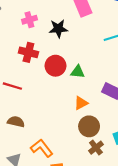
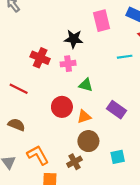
pink cross: (29, 20) -> (68, 64), moved
red circle: (55, 66) -> (62, 107), moved
brown cross: (96, 148) -> (74, 162), moved

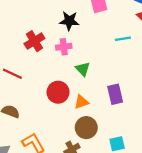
red cross: (40, 58) -> (34, 41), turned 36
green triangle: (86, 85) -> (83, 69), turned 32
purple rectangle: (116, 110) -> (115, 94), turned 42

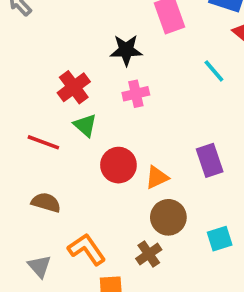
cyan line: (123, 39) -> (214, 71), turned 63
pink cross: (64, 47) -> (136, 94), moved
green triangle: (83, 69) -> (85, 125), moved

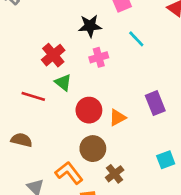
cyan line: (214, 71) -> (136, 39), moved
brown semicircle: (46, 202) -> (21, 140), moved
brown circle: (168, 217) -> (93, 149), moved

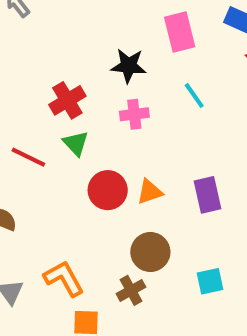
orange triangle: (117, 118) -> (150, 192), moved
brown circle: (93, 149) -> (150, 252), moved

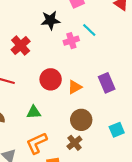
pink cross: (134, 114) -> (71, 41), moved
green triangle: (76, 143) -> (34, 112), moved, turned -40
red circle: (108, 190) -> (51, 79), moved
orange L-shape: (64, 279) -> (37, 143), turned -75

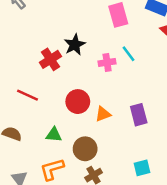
black star: (50, 20) -> (75, 45), moved, turned -30
brown circle: (81, 120) -> (85, 149), moved

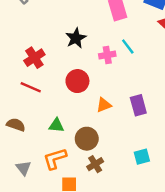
red cross: (50, 59) -> (34, 58), moved
red circle: (78, 102) -> (77, 81), moved

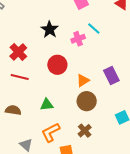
brown circle: (87, 139) -> (87, 101), moved

